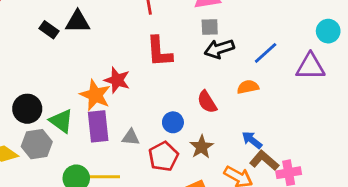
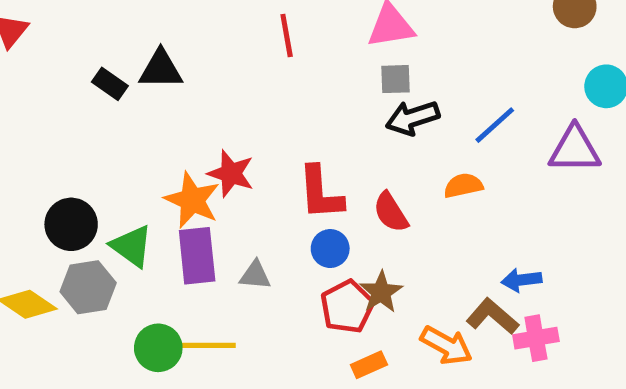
red L-shape: (159, 52) -> (320, 193), moved
blue arrow: (252, 140) -> (521, 280), moved, turned -45
red pentagon: (163, 156) -> (347, 307), moved

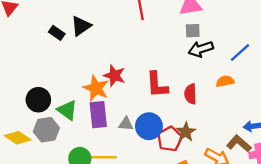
black triangle: (161, 69) -> (81, 26), turned -35
red semicircle: (391, 212) -> (190, 94), turned 30
blue circle: (330, 249) -> (149, 126), moved, size x1.5

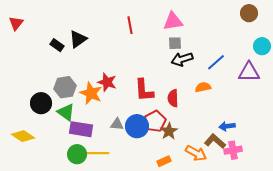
purple rectangle: (98, 115) -> (81, 129), moved, turned -75
gray hexagon: (46, 130) -> (65, 87), moved
red pentagon: (170, 139) -> (155, 121), moved

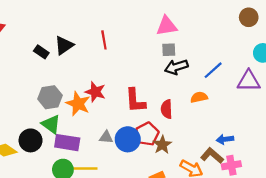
red line: (130, 25) -> (104, 40), moved
black circle: (41, 103) -> (31, 140), moved

